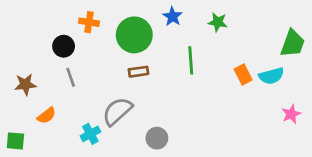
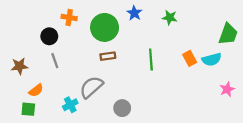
green line: (191, 60) -> (151, 59), moved
green square: (15, 141) -> (28, 109), moved

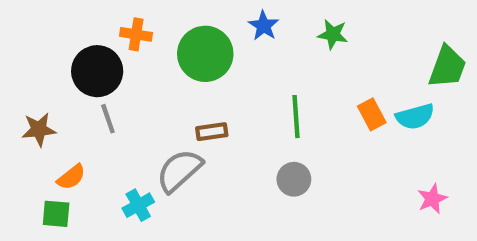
black circle: (49, 36) -> (97, 71), size x1.5
brown rectangle: (108, 56) -> (212, 132), moved
pink star: (227, 89) -> (432, 199), moved
gray circle: (122, 108) -> (294, 179), moved

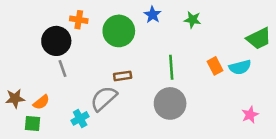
green trapezoid: (447, 67) -> (259, 38), turned 44
brown star: (39, 130) -> (15, 98), moved
gray circle: (294, 179) -> (170, 103), size x1.6

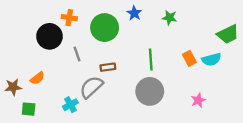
gray line: (63, 68) -> (77, 54), moved
orange semicircle: (41, 102) -> (37, 78), moved
pink star: (250, 115) -> (198, 100), moved

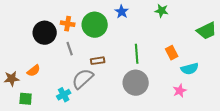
orange cross: (69, 18) -> (68, 24), moved
green star: (170, 18) -> (162, 11), moved
cyan semicircle: (211, 59) -> (190, 69), moved

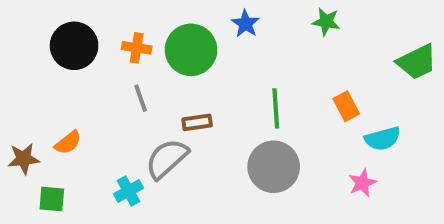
black circle: (45, 33) -> (74, 46), moved

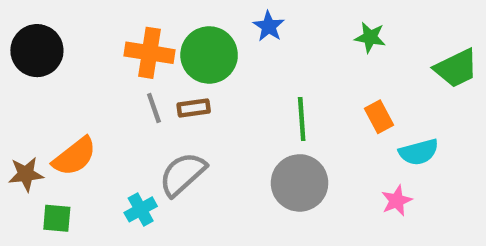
green star: (326, 22) -> (370, 37), moved
black circle: (74, 46) -> (37, 51), moved
orange cross: (137, 48) -> (149, 53), size x1.5
brown rectangle: (197, 122) -> (194, 108), moved
orange semicircle: (68, 143) -> (74, 156), size x1.5

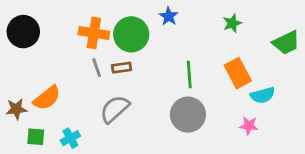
green star: (370, 37) -> (232, 23), turned -30
orange rectangle: (379, 117) -> (238, 73), size x1.5
pink star: (397, 201) -> (249, 126), turned 30
cyan cross: (141, 209) -> (70, 138), moved

